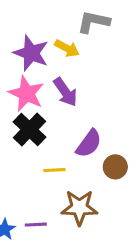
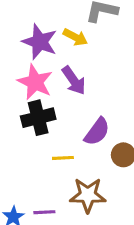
black cross: (30, 129) -> (38, 118), turned 32

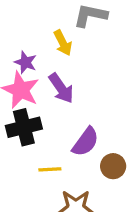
yellow arrow: (75, 37) -> (63, 43), turned 35
purple star: (40, 42) -> (26, 62), moved, size x0.6

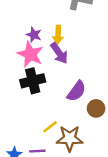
yellow arrow: (63, 43) -> (58, 35), moved, turned 30
yellow line: (50, 169) -> (50, 127), moved, turned -35

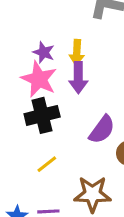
purple arrow: (59, 53) -> (78, 78), turned 35
yellow line: (50, 127) -> (47, 164), moved

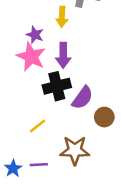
yellow arrow: (77, 52) -> (62, 17), moved
black cross: (42, 115) -> (57, 86), moved

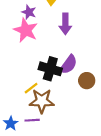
purple arrow: (63, 55) -> (65, 24), moved
black cross: (57, 86) -> (50, 69), moved, turned 30
brown star: (75, 150) -> (42, 101), moved

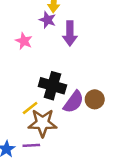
purple star: (29, 12) -> (47, 20), moved
pink star: (26, 30) -> (24, 41), size x0.6
purple semicircle: (68, 65) -> (74, 102), moved

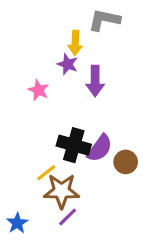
purple semicircle: (74, 102) -> (100, 148), moved
purple line: (31, 145) -> (68, 217), moved, turned -42

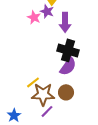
pink star: (39, 90) -> (34, 17), moved
black cross: (74, 145) -> (68, 50), moved
brown circle: (126, 162) -> (66, 92), moved

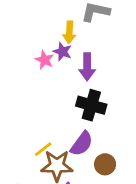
purple semicircle: (68, 66) -> (82, 144), moved
brown circle: (66, 92) -> (105, 164), moved

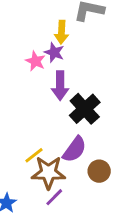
purple arrow: (87, 67) -> (60, 86), moved
black cross: (91, 105) -> (85, 109), turned 32

